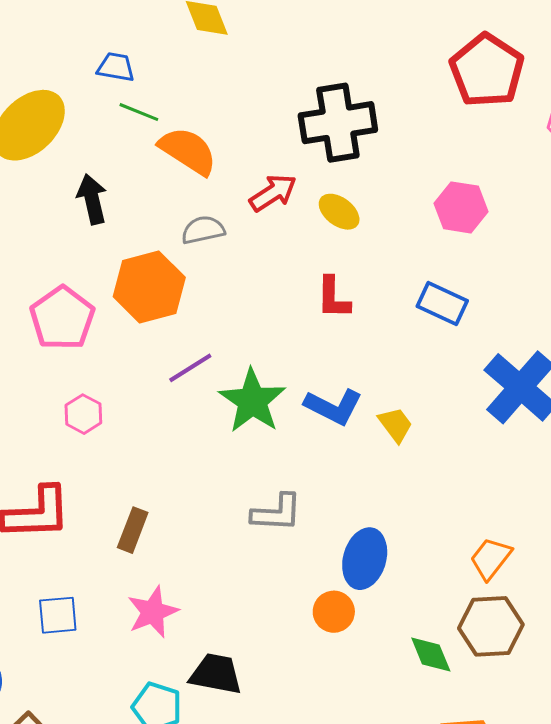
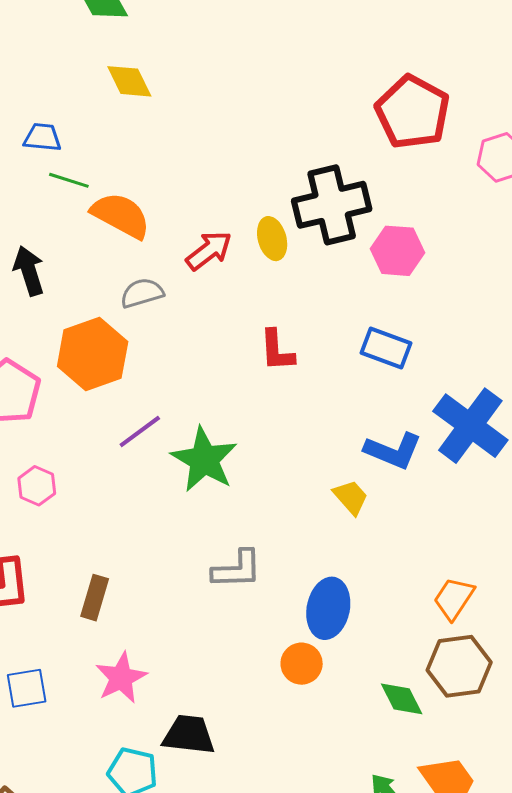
black cross: (338, 123) -> (332, 205), moved
yellow ellipse: (339, 212) -> (272, 239), moved, turned 42
blue L-shape: (333, 407) -> (393, 451), moved
yellow trapezoid: (395, 425) -> (351, 497), moved

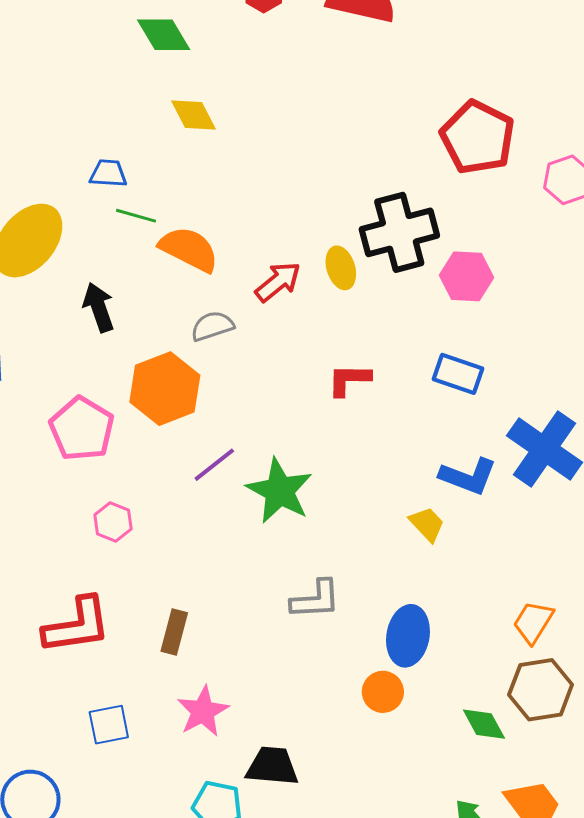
red L-shape: (277, 351) -> (349, 380), turned 96

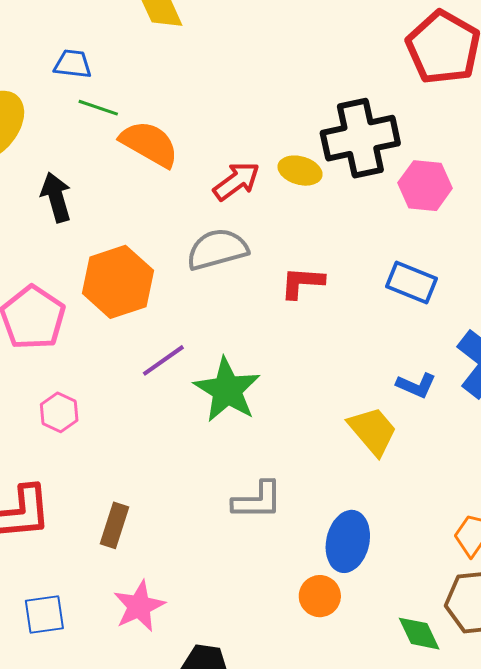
yellow ellipse: (341, 268) -> (300, 171), turned -60
gray semicircle: (212, 326) -> (217, 249), moved, size x1.4
blue L-shape: (468, 476) -> (416, 385), size x0.7
yellow trapezoid: (427, 524) -> (373, 431), size x1.4

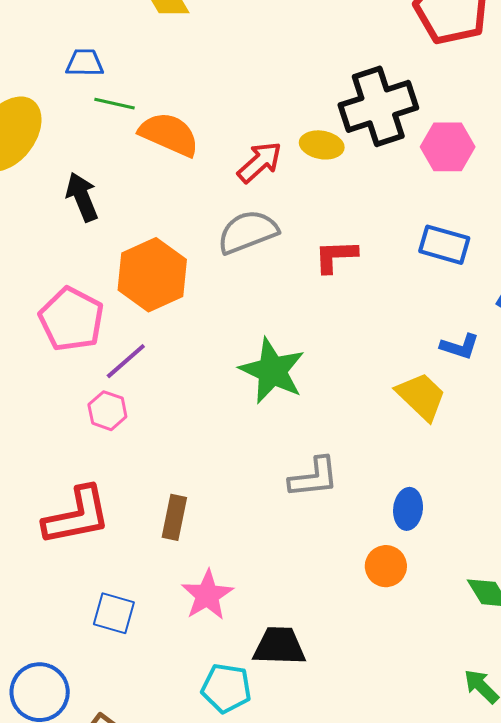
purple line: (163, 360) -> (126, 361), moved
blue ellipse: (348, 541) -> (408, 509), size x0.7
blue square: (44, 614) -> (114, 613), turned 30

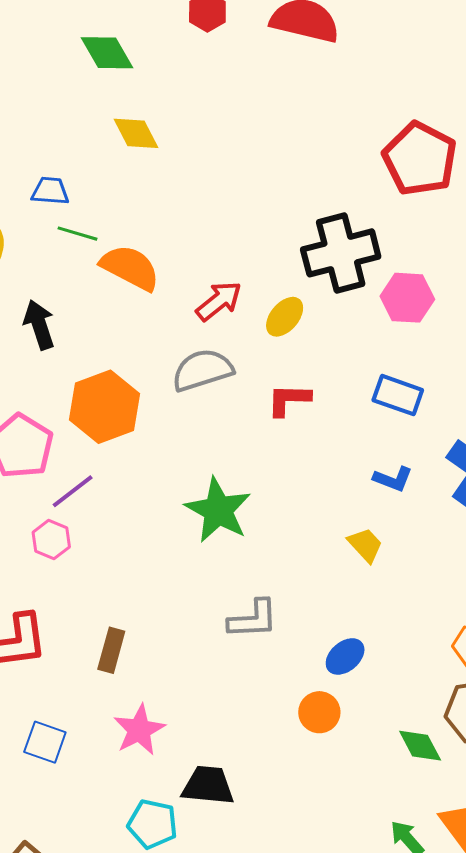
yellow ellipse: (322, 145) -> (285, 317), moved, turned -63
blue L-shape: (460, 347) -> (393, 479), moved
yellow trapezoid: (421, 396) -> (365, 545), size x0.7
blue ellipse: (408, 509) -> (345, 656), turned 39

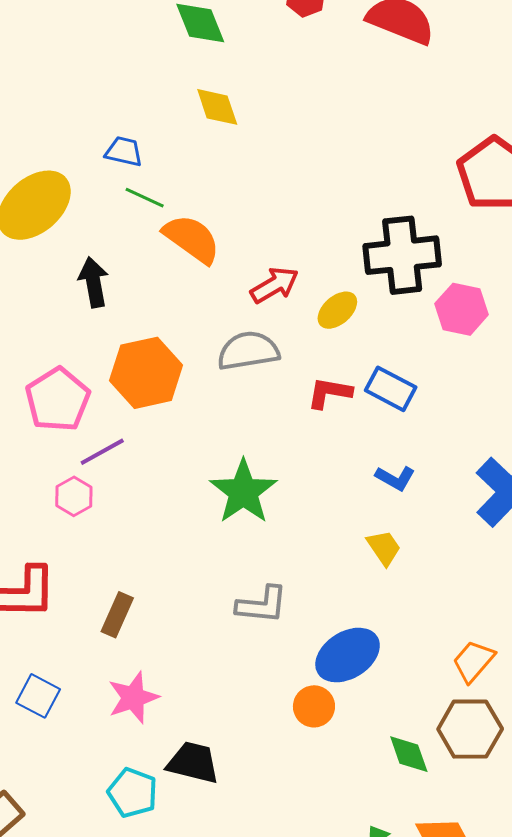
blue rectangle: (398, 395) -> (391, 389), moved
blue L-shape: (393, 479) -> (395, 478), moved
blue ellipse: (345, 656) -> (348, 655), size x1.6

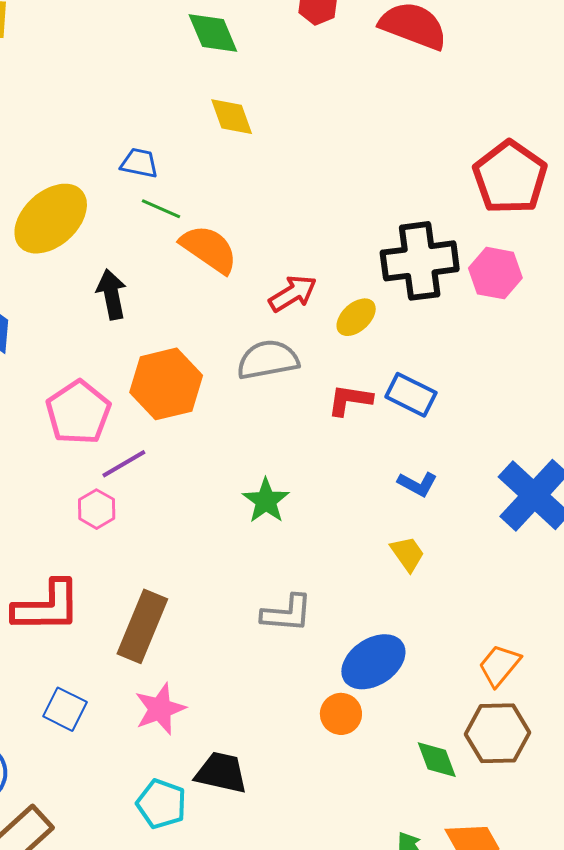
pink hexagon: (462, 309) -> (495, 273), moved
green star: (243, 492) -> (266, 501), size x0.7
brown rectangle: (117, 615) -> (142, 626), size x1.6

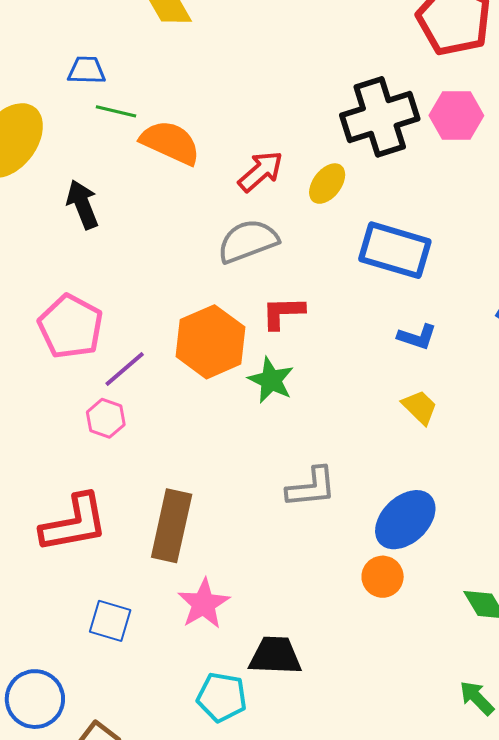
orange hexagon: (166, 384) -> (210, 342), moved
blue rectangle: (411, 395) -> (395, 250), size x1.4
red L-shape: (350, 400) -> (283, 313), moved

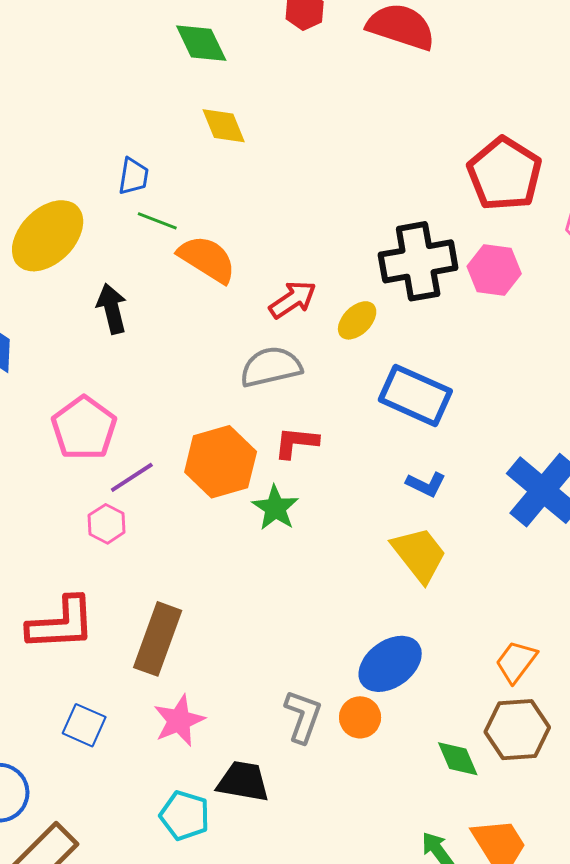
blue trapezoid: (86, 70) -> (134, 176), turned 90
yellow trapezoid: (420, 407) -> (419, 554), size x1.6
gray L-shape: (311, 487) -> (303, 716), moved, turned -72

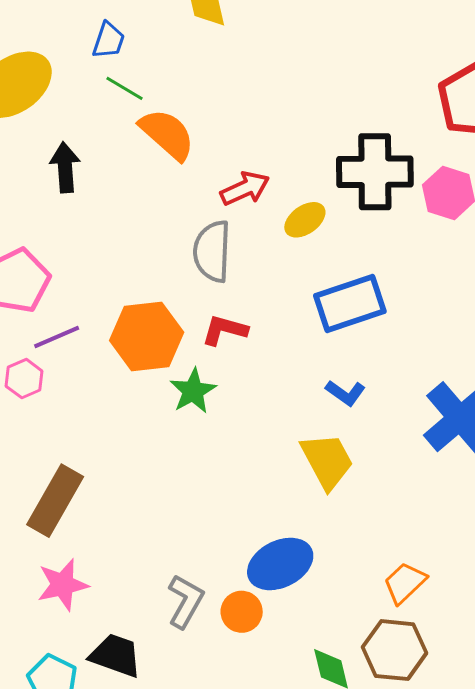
gray semicircle: (271, 367) -> (212, 251), turned -84
blue rectangle: (415, 395) -> (350, 303), turned -52

